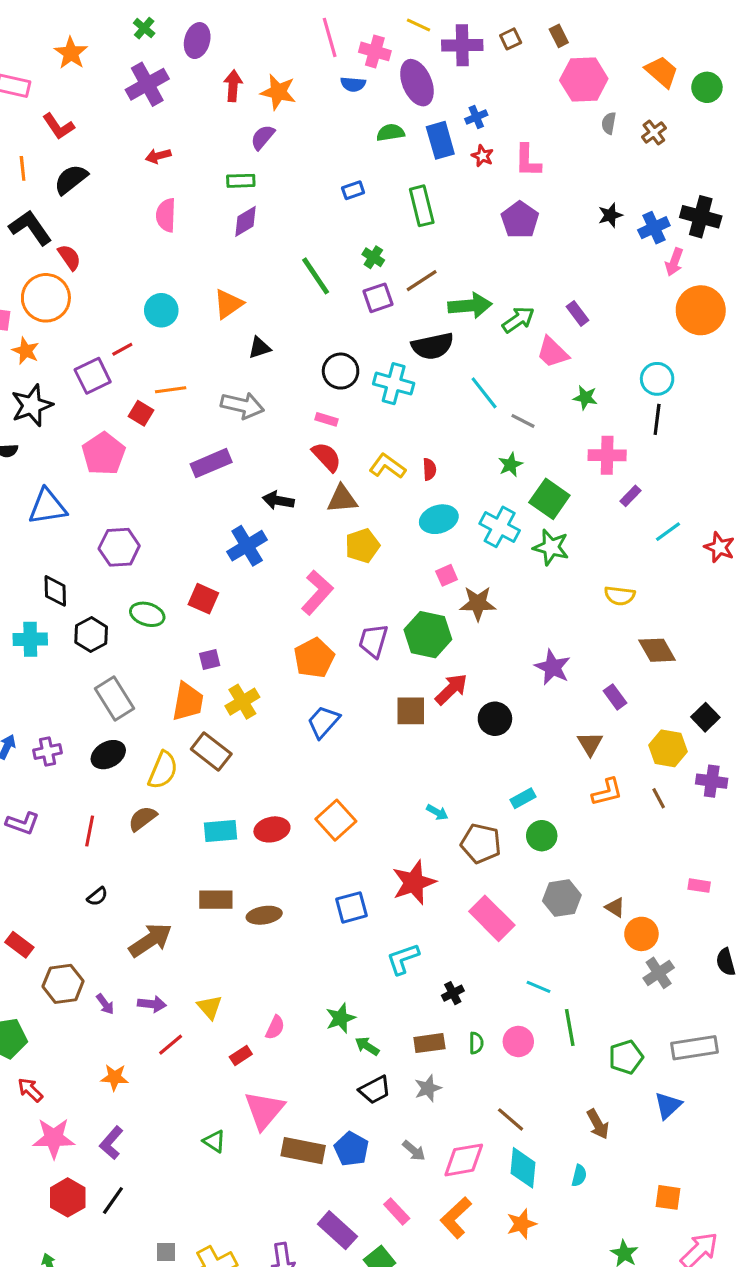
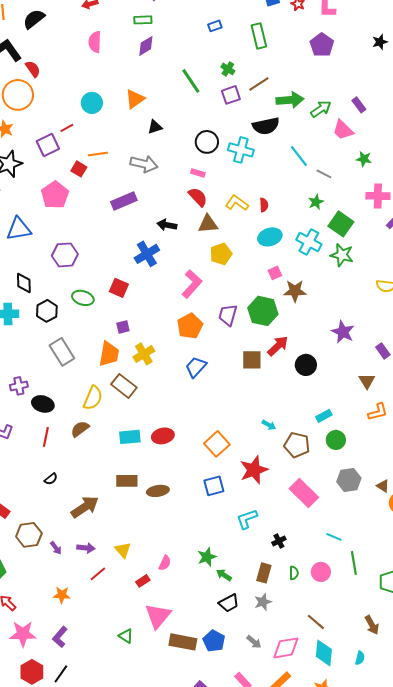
black ellipse: (108, 755) -> (43, 404), moved, turned 45
orange square: (336, 820) -> (217, 444), moved
brown rectangle: (429, 1043) -> (264, 573), turned -66

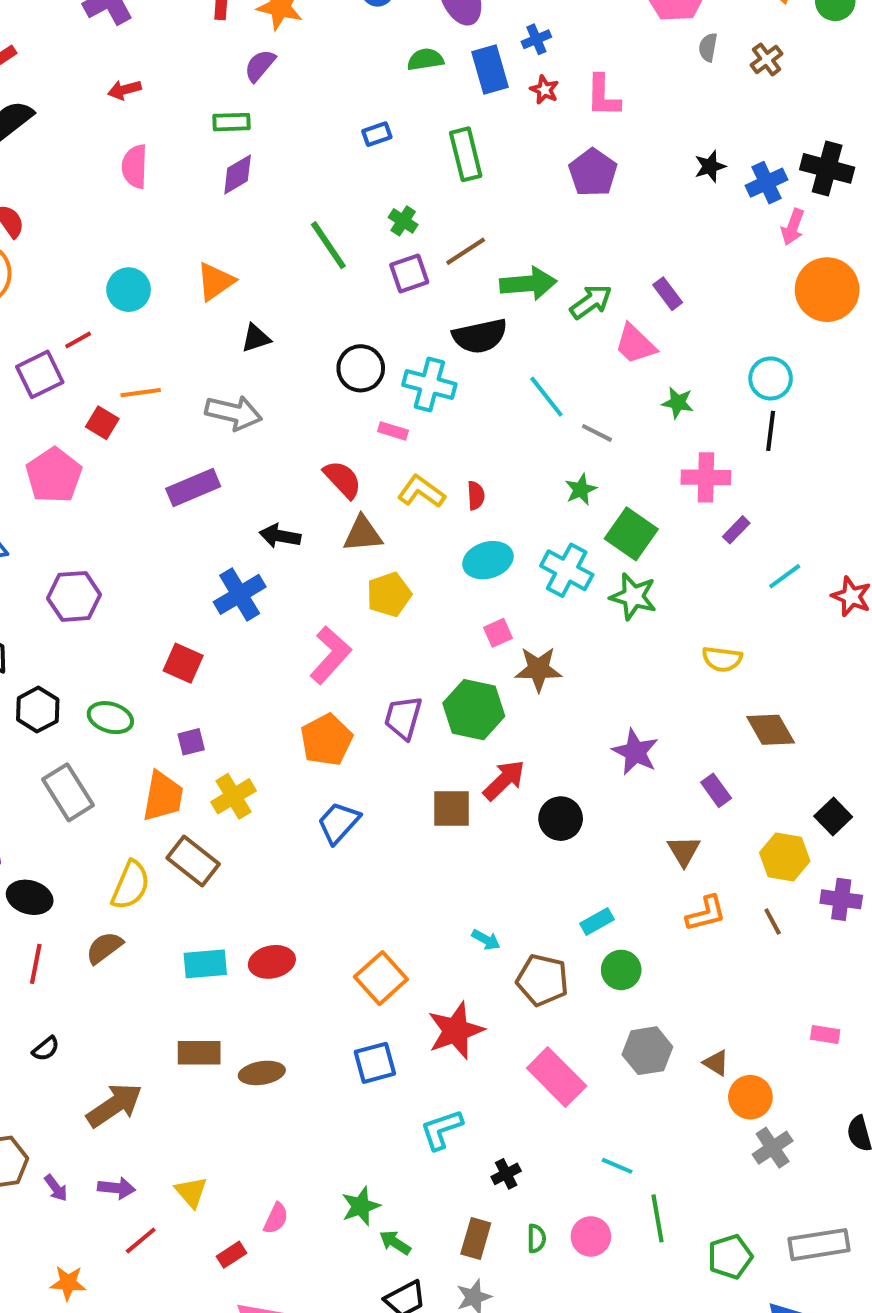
pink rectangle: (198, 173) -> (393, 431), moved
green ellipse: (83, 298) -> (110, 718), moved

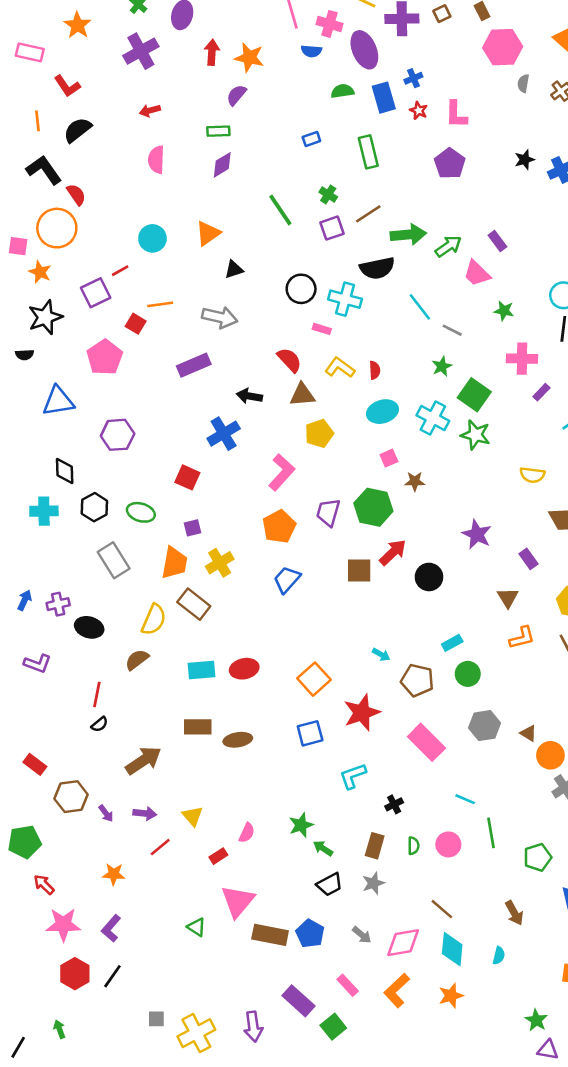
brown star: (538, 669) -> (415, 481), size x0.7
red line: (36, 964) -> (97, 695), moved

